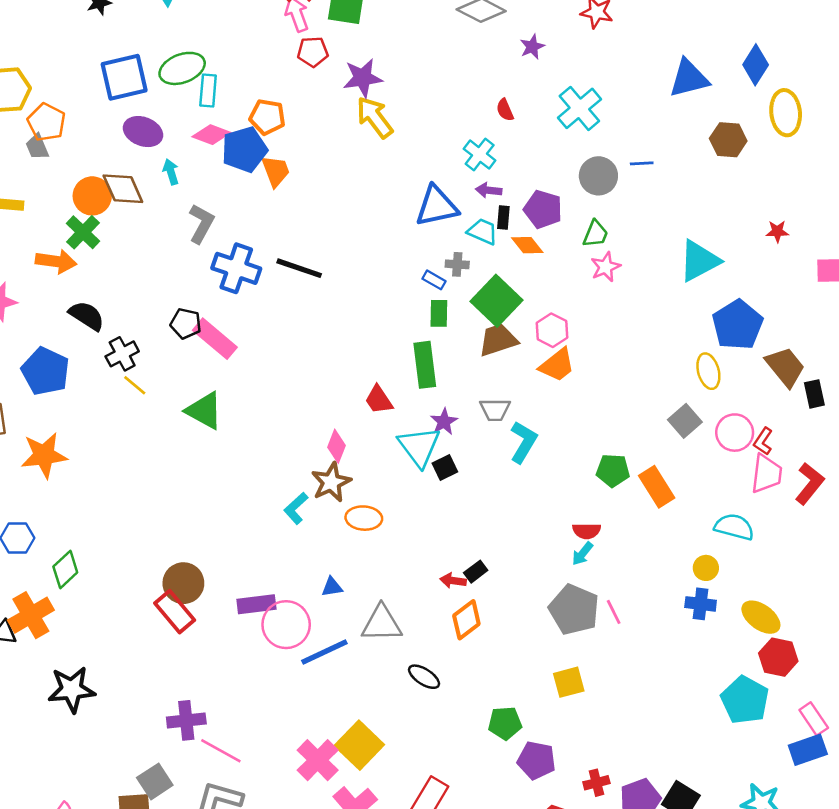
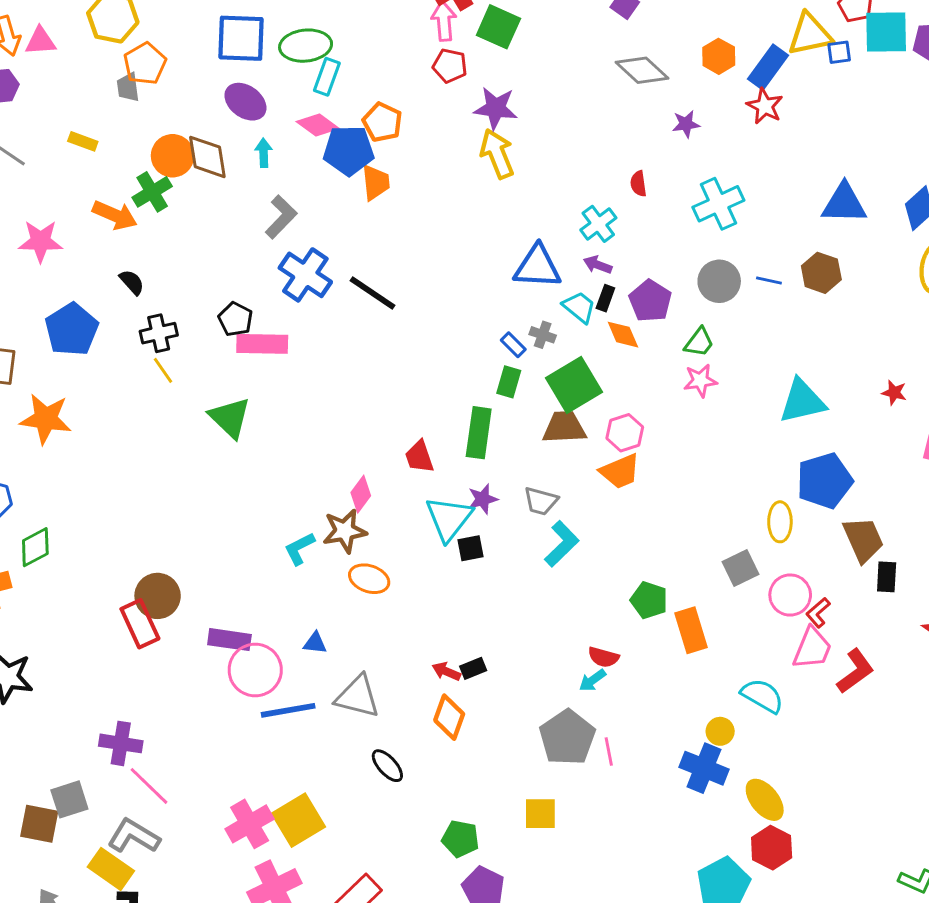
brown hexagon: (728, 140) -> (821, 273), moved
black semicircle: (87, 316) -> (132, 282), size x0.7
pink rectangle: (215, 339) -> (262, 344), turned -54
blue cross: (701, 604) -> (704, 768), size x1.4
orange diamond: (466, 620) -> (449, 717), turned -48

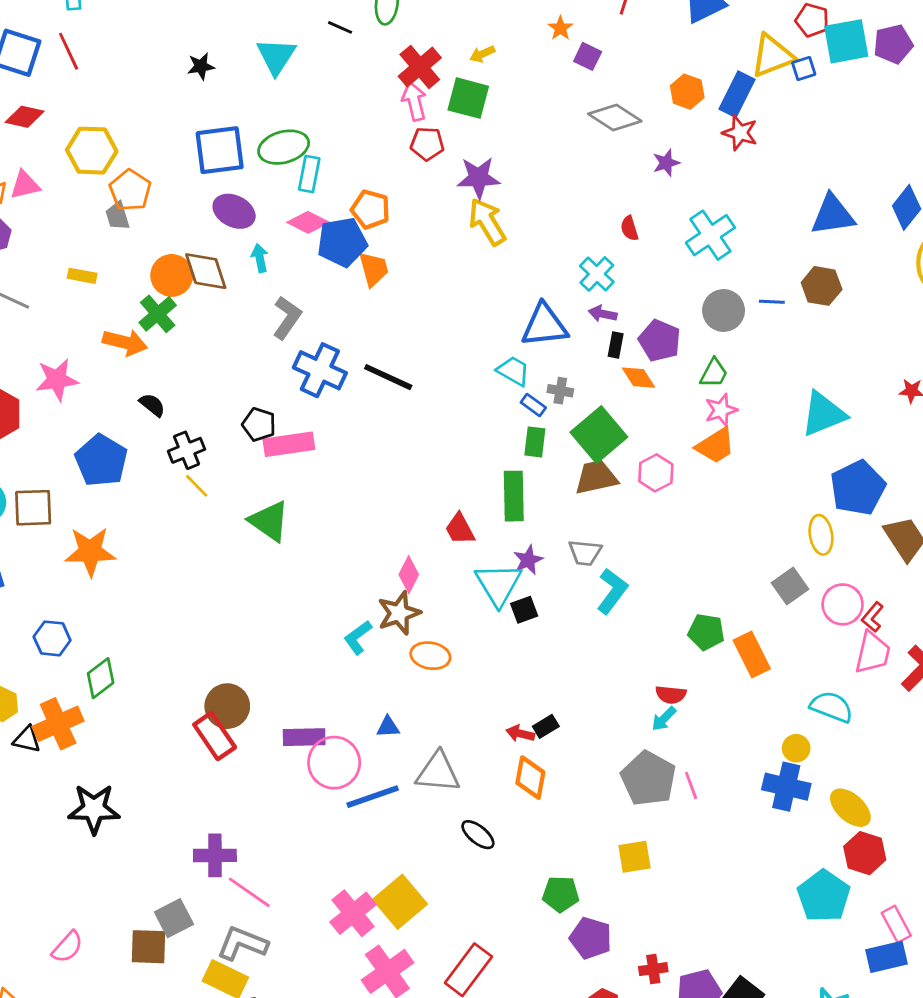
cyan trapezoid: (579, 307) -> (513, 371), moved
orange trapezoid: (620, 471) -> (715, 446), moved

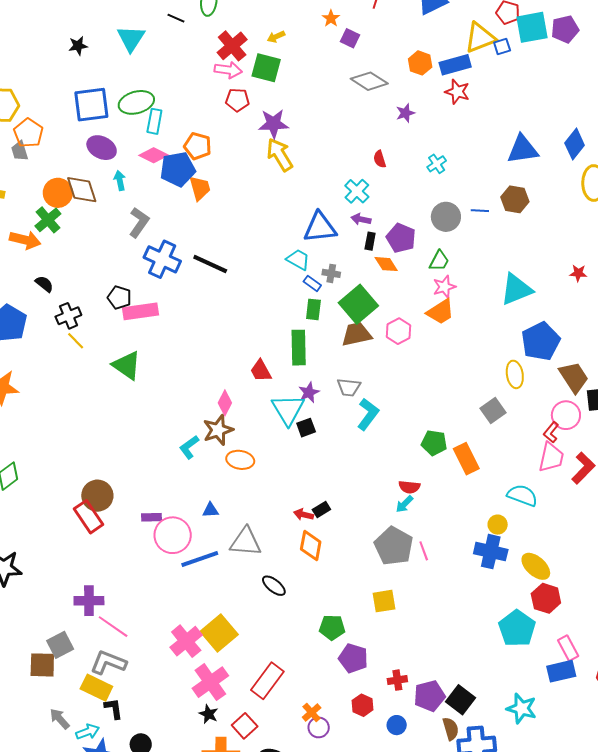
blue rectangle: (737, 94) -> (455, 65), turned 48
pink arrow: (414, 101) -> (228, 70), turned 112
cyan cross: (710, 235) -> (437, 164), size x0.6
pink circle: (843, 604) -> (566, 415), moved
purple rectangle: (304, 737) -> (152, 517), size x0.7

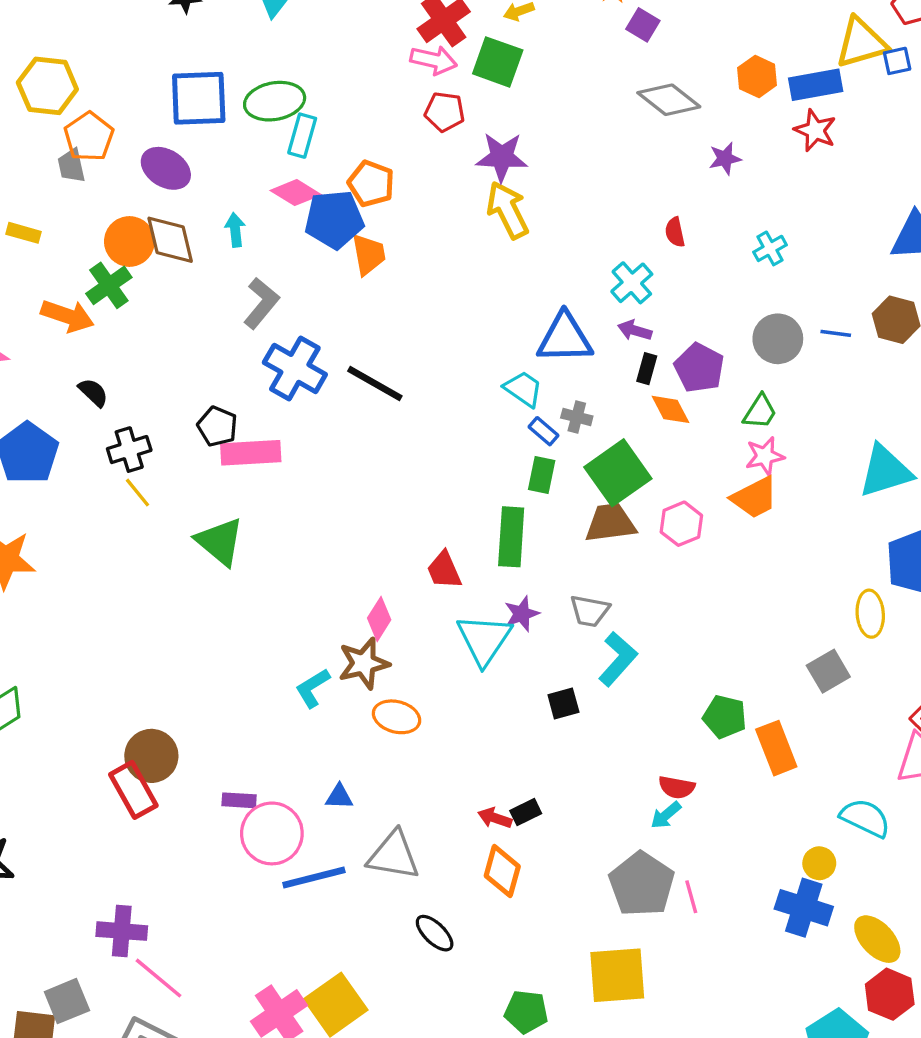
purple ellipse: (102, 148) -> (166, 168), moved
black square: (306, 428) -> (563, 703), moved
yellow square: (384, 601) -> (617, 975), size x1.5

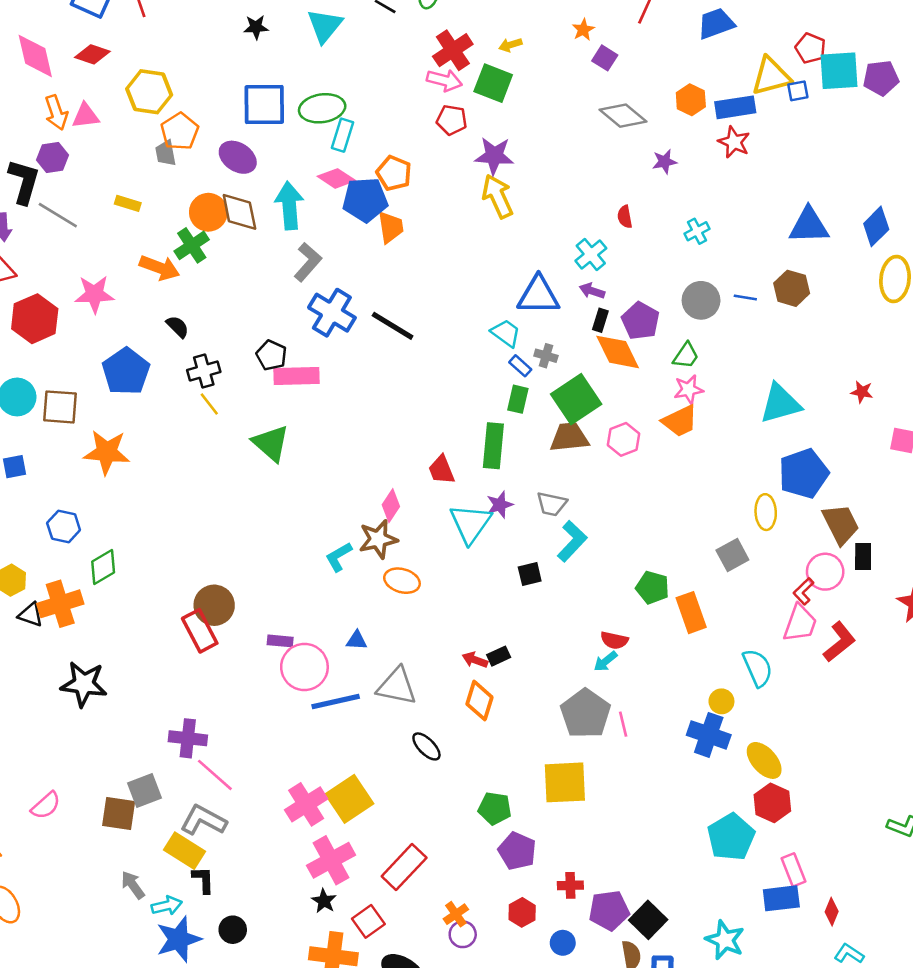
cyan arrow: (235, 230) -> (289, 206), size x1.8
orange diamond: (670, 409) -> (618, 352), size x1.5
cyan semicircle: (865, 818) -> (758, 668), turned 39

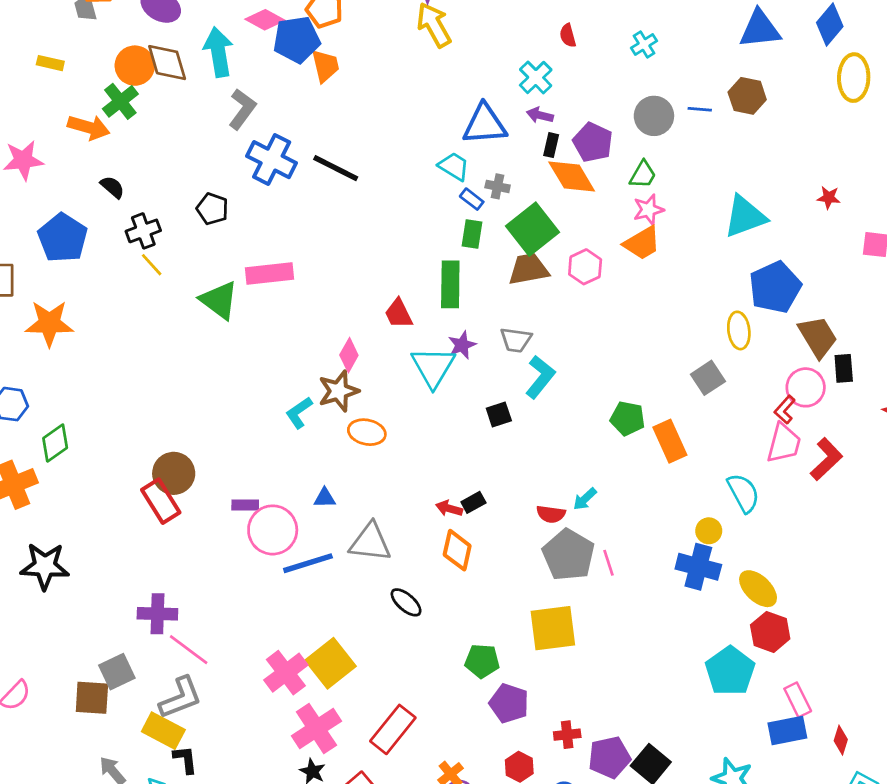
pink rectangle: (296, 376) -> (270, 274), moved
red semicircle: (614, 640) -> (551, 514), moved
gray L-shape: (203, 820) -> (180, 698), turned 135

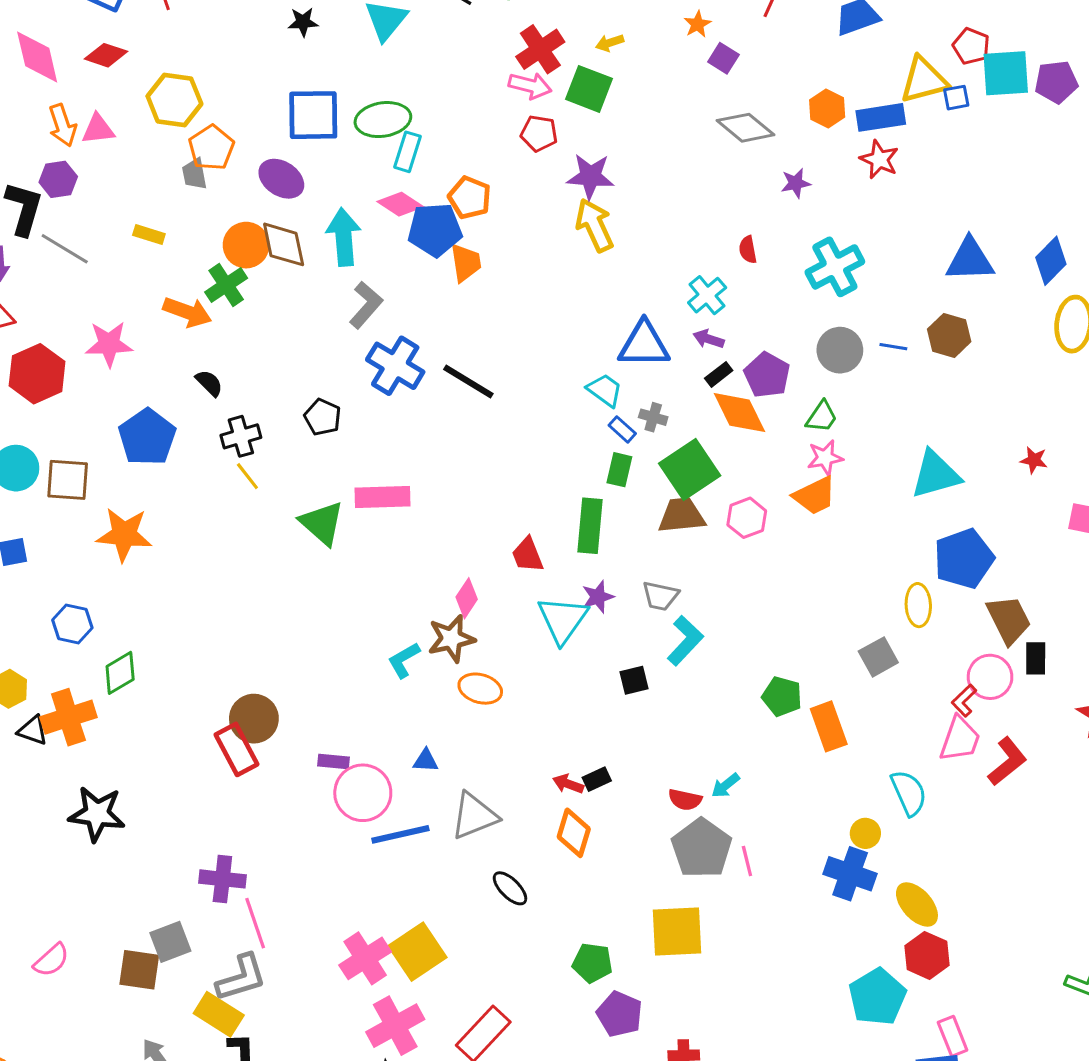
cyan cross: (644, 44) -> (835, 267), size x1.8
black rectangle: (551, 145) -> (719, 374), turned 35
gray triangle: (370, 542) -> (474, 816), turned -33
pink line: (189, 650) -> (255, 923), turned 30

